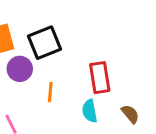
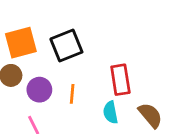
purple circle: (20, 69) -> (39, 90), moved
brown semicircle: (130, 114) -> (150, 115), size x1.4

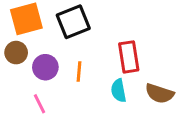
brown semicircle: (150, 115) -> (160, 94), turned 148

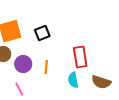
black square: (73, 22) -> (42, 33), size x0.7

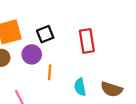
red rectangle: (80, 57) -> (87, 41), moved
purple circle: (23, 64) -> (32, 54), moved

